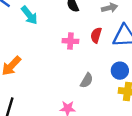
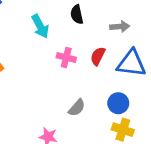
cyan arrow: (29, 15) -> (40, 26), moved

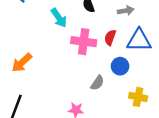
pink cross: (66, 57) -> (84, 42), size x1.5
blue circle: (118, 103) -> (120, 66), moved

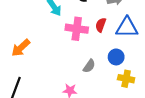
blue circle: (120, 66) -> (116, 57), moved

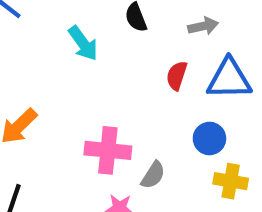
pink cross: (77, 29) -> (108, 150), moved
gray semicircle: (89, 66) -> (153, 175), moved

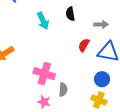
blue circle: (209, 138) -> (102, 79), moved
gray semicircle: (153, 175) -> (63, 90), turned -40

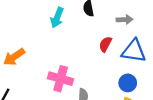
cyan arrow: (43, 21) -> (57, 18), turned 48

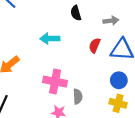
cyan arrow: (57, 18) -> (50, 39), moved, turned 72

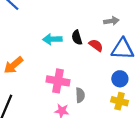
black semicircle: (76, 13) -> (77, 37), moved
red semicircle: (95, 45) -> (96, 45), turned 104

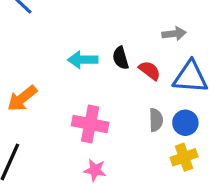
gray semicircle: (80, 95) -> (156, 120), moved
yellow cross: (120, 101) -> (184, 157), turned -35

